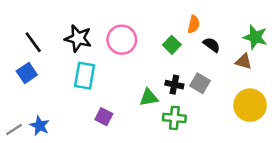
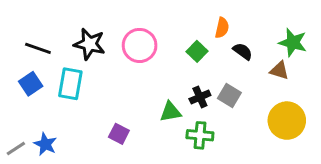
black line: (33, 42) -> (38, 48), turned -35
cyan rectangle: (85, 76) -> (70, 84), moved
black cross: (174, 85) -> (200, 97), turned -36

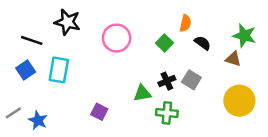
black star: (89, 44) -> (67, 22), moved
gray line: (16, 149) -> (13, 113), moved

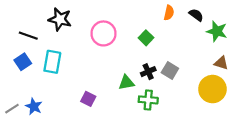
orange semicircle: (185, 23) -> (169, 13), moved
black semicircle: (203, 43) -> (196, 15), moved
brown triangle: (233, 59) -> (221, 63), moved
gray line: (13, 113) -> (12, 109), moved

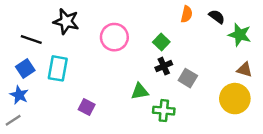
black cross: (148, 72) -> (164, 66), moved
purple square: (88, 99) -> (87, 107), moved
blue star: (34, 106) -> (19, 95), moved

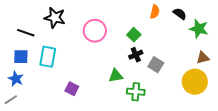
blue square: (25, 68) -> (21, 57), turned 35
brown triangle: (244, 70) -> (203, 58), turned -32

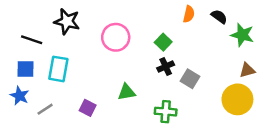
green triangle: (116, 76) -> (127, 92), moved
gray line: (11, 100) -> (45, 109), moved

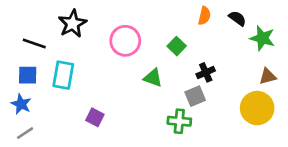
black star: (67, 21) -> (73, 24), turned 30
black cross: (166, 67) -> (206, 72), moved
gray square: (190, 79) -> (195, 96), moved, turned 36
green triangle: (127, 92) -> (153, 78), moved, turned 30
gray line: (45, 109) -> (25, 133), moved

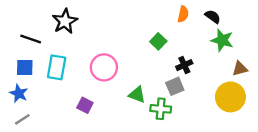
green star: (262, 38) -> (222, 40), moved
pink circle: (125, 41) -> (104, 67), moved
green triangle: (153, 78) -> (137, 95), moved

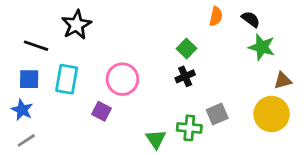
black cross: (184, 65) -> (185, 76), moved
gray square: (175, 86) -> (217, 114), moved
green triangle: (137, 95) -> (156, 139), moved, turned 36
purple square: (85, 105) -> (102, 111), moved

